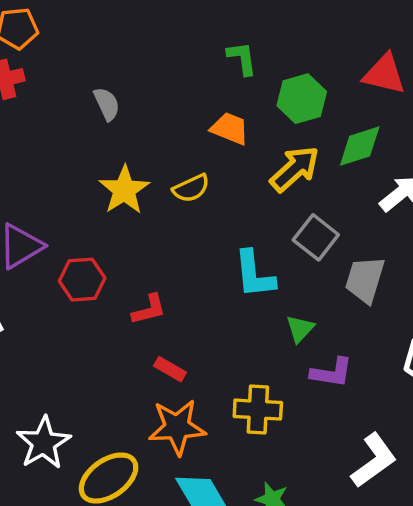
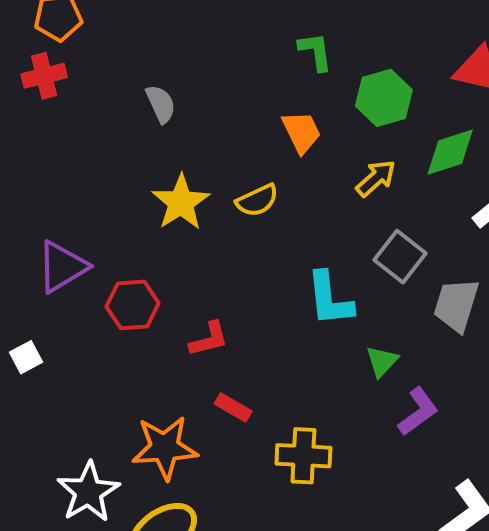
orange trapezoid: (230, 128) -> (301, 132), turned 42
yellow arrow: (295, 169) -> (376, 178), size x0.7
purple L-shape: (332, 373) -> (418, 411), turned -45
yellow cross: (258, 410) -> (303, 456), moved
orange star: (177, 427) -> (165, 448), moved

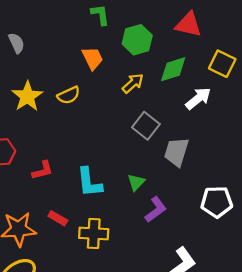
cyan L-shape: (330, 299) -> (89, 182), moved
red rectangle: (233, 407) -> (58, 218), moved

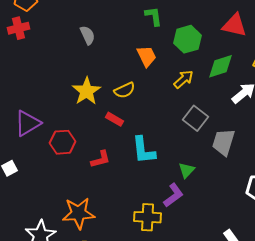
gray semicircle: (16, 43) -> (88, 35), moved
cyan L-shape: (89, 182) -> (144, 150), moved
purple L-shape: (156, 210) -> (174, 195), moved
red rectangle: (58, 218) -> (115, 119), moved

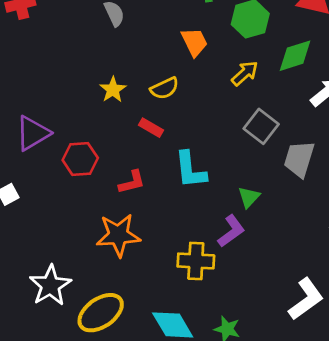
yellow star: (87, 91) -> (113, 90), size x0.7
orange star: (79, 213) -> (118, 235), moved

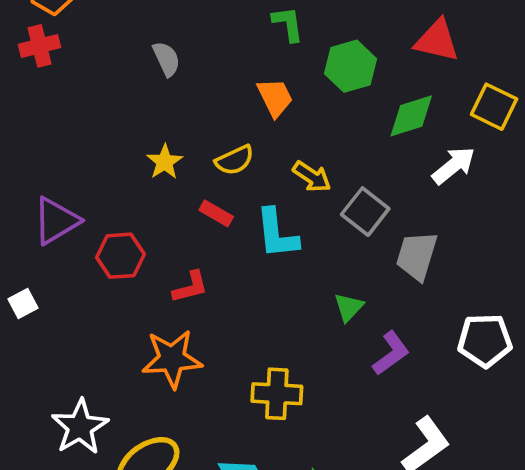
yellow arrow: (245, 73) -> (312, 177), moved, turned 76
cyan L-shape: (190, 170) -> (277, 234), moved
purple L-shape: (231, 231) -> (391, 353), moved

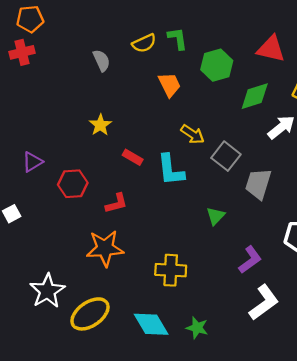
yellow semicircle: (235, 160) -> (144, 43), moved
purple triangle: (56, 221) -> (32, 162), size x0.7
purple L-shape: (391, 353) -> (250, 260), moved

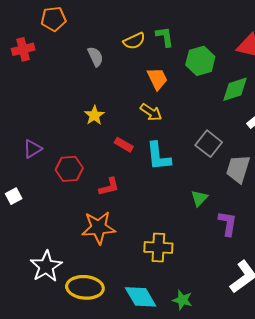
orange pentagon: (30, 19) -> (53, 19), moved
yellow arrow: (193, 134) -> (151, 112), moved
purple L-shape: (250, 260) -> (228, 223), moved, turned -45
yellow ellipse: (90, 314) -> (85, 287), turned 40

